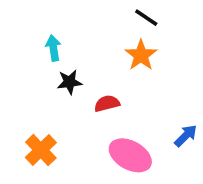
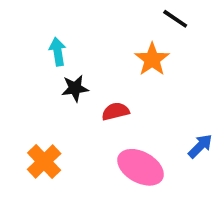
black line: (146, 18) -> (175, 19), moved

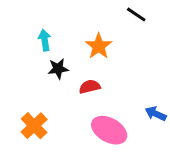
orange star: (152, 59) -> (99, 46), moved
blue arrow: (200, 146) -> (156, 114), turned -110

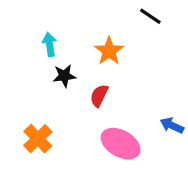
red semicircle: (90, 87) -> (99, 96), turned -50

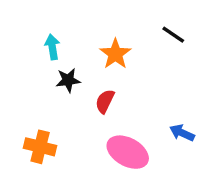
black line: (150, 16) -> (173, 35), moved
orange cross: (38, 139) -> (40, 147), turned -32

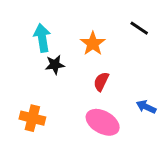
cyan arrow: (52, 47) -> (42, 38), size x1.4
red semicircle: (105, 101) -> (101, 82), moved

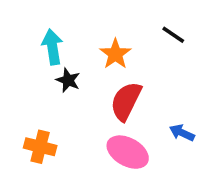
black star: (55, 65) -> (68, 80), turned 30
red semicircle: (101, 82) -> (126, 101), size x1.6

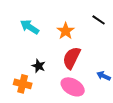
cyan arrow: (52, 47) -> (30, 27), turned -48
black star: (68, 80) -> (39, 66), moved

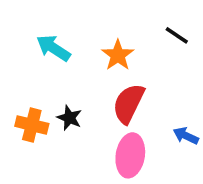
orange cross: (23, 84) -> (32, 125), moved
pink ellipse: (73, 87) -> (130, 155), turned 70

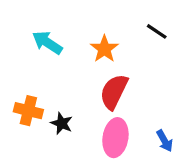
black star: (69, 118) -> (62, 123), moved
blue arrow: (186, 136) -> (165, 141), moved, turned -145

